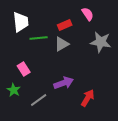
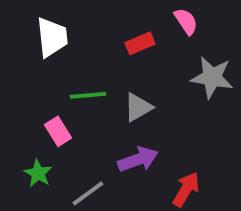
green line: (39, 38) -> (88, 95), moved
gray triangle: (62, 44) -> (138, 107), moved

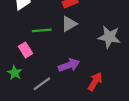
gray star: (212, 77) -> (109, 37), moved
gray triangle: (138, 107) -> (69, 24), moved

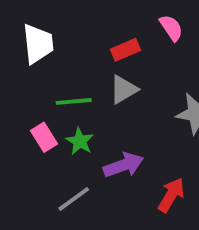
green star: (15, 73) -> (80, 141), moved

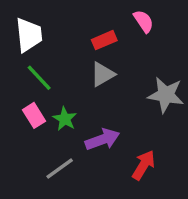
green line: (74, 101) -> (39, 78), moved, turned 52

